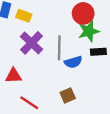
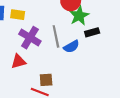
red triangle: (14, 76) -> (18, 61), moved
brown square: (68, 95) -> (46, 80), moved, turned 32

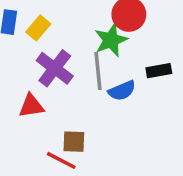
yellow rectangle: (18, 15) -> (38, 28), turned -64
green star: (79, 16) -> (111, 40), moved

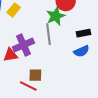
purple cross: (55, 68) -> (23, 45), moved, turned 30
blue semicircle: (122, 91) -> (81, 51), moved

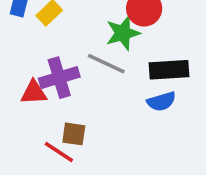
black rectangle: (84, 33) -> (169, 70), size x1.5
gray line: (49, 34) -> (106, 64), turned -65

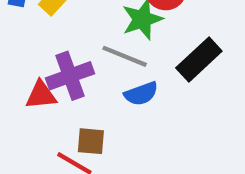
black rectangle: (169, 70) -> (199, 60), turned -36
blue semicircle: (161, 101) -> (141, 94), moved

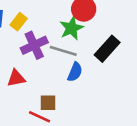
purple cross: (70, 76) -> (34, 45), moved
blue semicircle: (141, 94) -> (75, 72), turned -42

